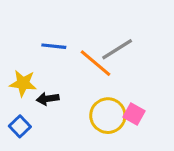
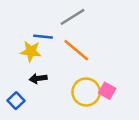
gray line: (117, 49) -> (73, 17), moved
yellow star: (23, 83) -> (31, 51), moved

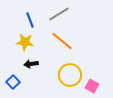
blue line: (43, 37) -> (30, 20), moved, turned 63
pink square: (107, 91) -> (92, 86), moved

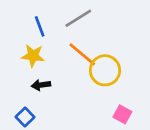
yellow circle: (70, 75) -> (105, 70), moved
blue square: (13, 82) -> (25, 117), moved

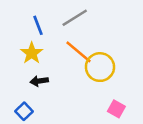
yellow star: (33, 56) -> (32, 53), turned 30

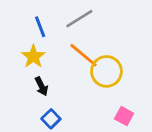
black arrow: (39, 81) -> (41, 86), turned -108
blue square: (24, 111) -> (51, 119), moved

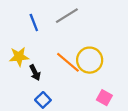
orange line: (83, 55) -> (68, 62), moved
yellow star: (33, 57) -> (19, 57), moved, turned 30

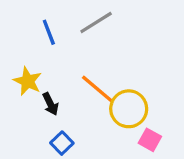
yellow star: (19, 57) -> (28, 81), turned 30
yellow circle: (90, 60) -> (129, 109), moved

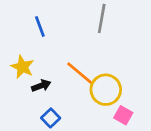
gray line: (96, 22) -> (102, 18), moved, turned -48
black arrow: (50, 104) -> (41, 86), turned -84

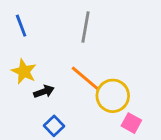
gray line: (102, 18) -> (86, 27), moved
blue line: (40, 27) -> (21, 26), moved

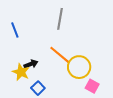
blue line: (21, 26) -> (15, 30), moved
yellow star: (24, 71) -> (21, 72), moved

